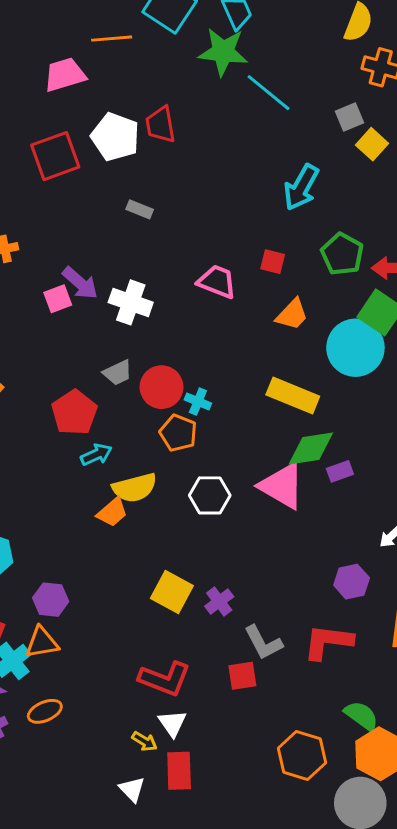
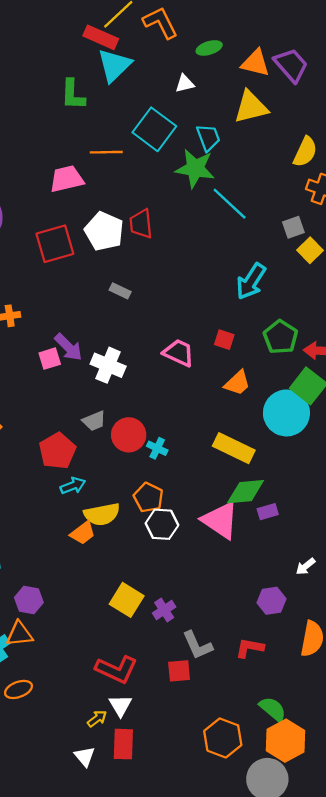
orange pentagon: (178, 433) -> (148, 497), moved
red L-shape: (328, 642) -> (250, 648), size x0.7
yellow arrow: (144, 741) -> (97, 719), turned -72

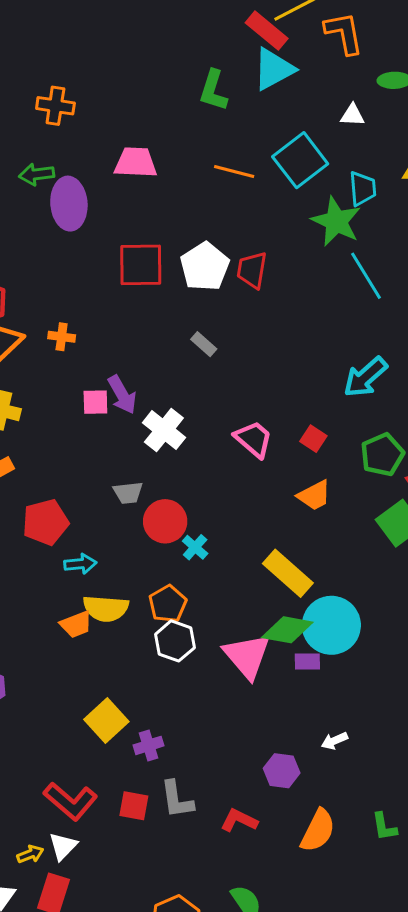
pink trapezoid: (67, 179) -> (136, 162), moved
cyan circle: (286, 413) -> (331, 625), moved
red pentagon: (57, 451) -> (46, 522), moved
red square: (179, 671) -> (134, 806), moved

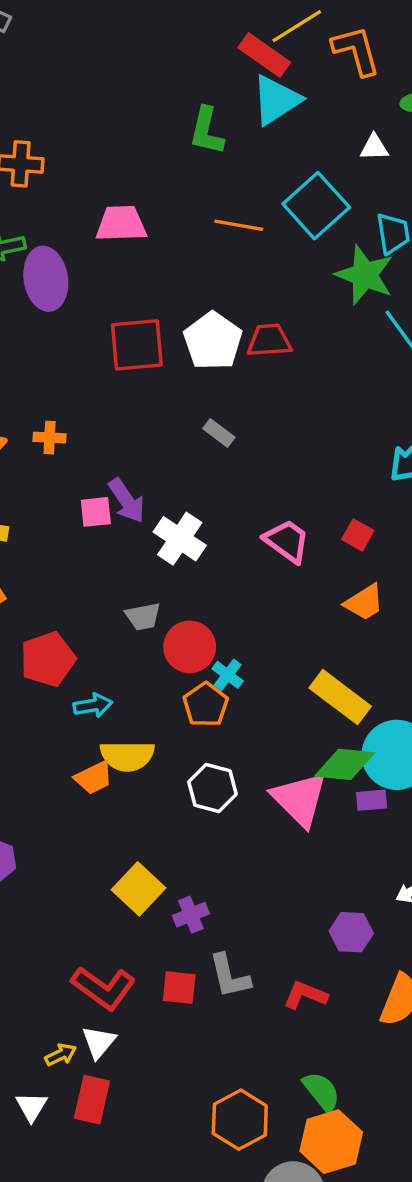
red trapezoid: (252, 270) -> (269, 341), turned 81
orange pentagon: (168, 604) -> (206, 705), moved

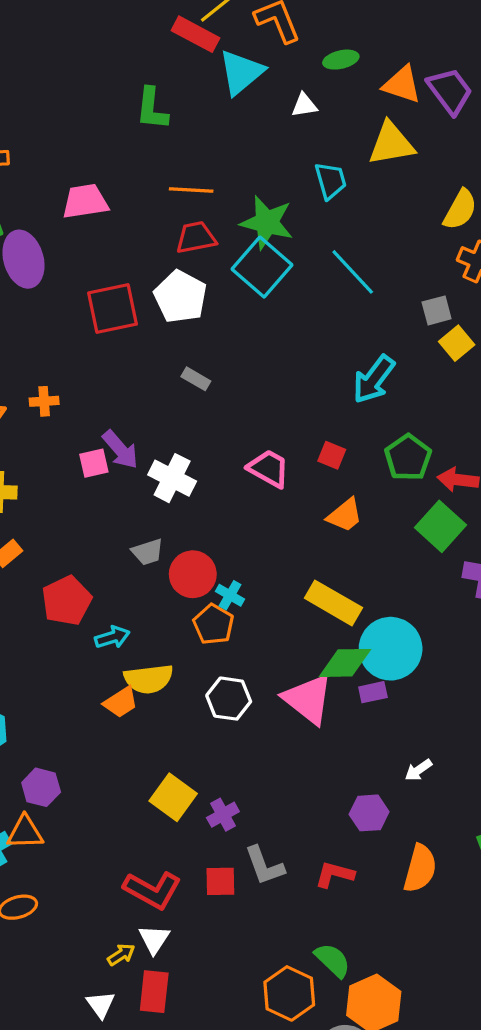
cyan triangle: (276, 100) -> (241, 72), moved
cyan square: (316, 206) -> (262, 267), moved
green star: (365, 275) -> (267, 222), moved
red trapezoid: (269, 341) -> (196, 237), moved
green semicircle: (321, 1092) -> (333, 960), moved

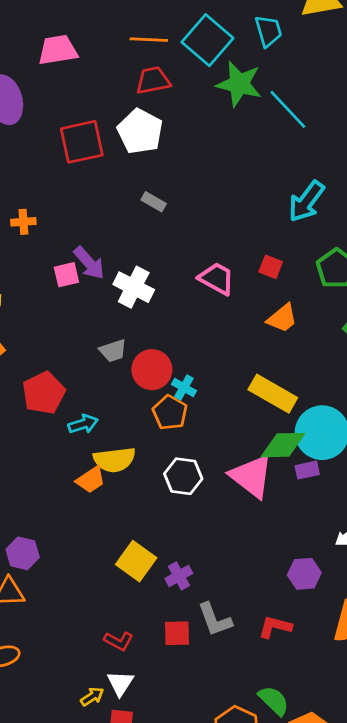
green star: (267, 222) -> (239, 84), moved
cyan square: (262, 267) -> (207, 40), moved
red L-shape: (152, 890) -> (119, 641), size x0.6

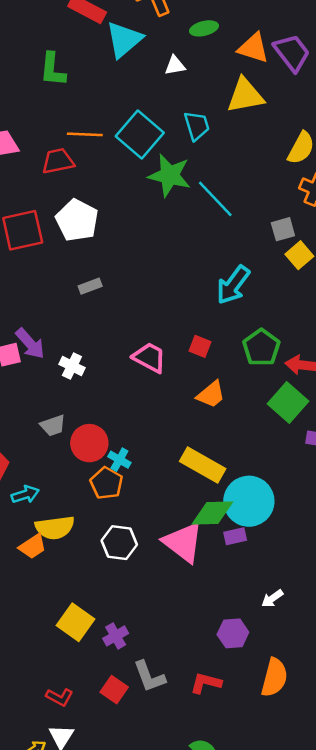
red trapezoid: (153, 80) -> (58, 161), moved
gray rectangle: (154, 202) -> (90, 286), turned -50
white cross: (134, 287) -> (72, 366), size x0.7
red square: (177, 633) -> (114, 690), turned 36

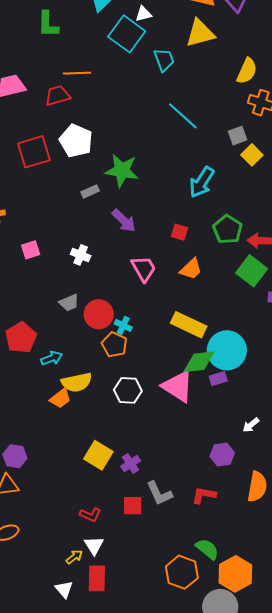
cyan square: (140, 135) -> (127, 34), moved
green star: (170, 175) -> (122, 171), moved
purple arrow: (30, 344) -> (124, 221), moved
pink trapezoid: (149, 358) -> (144, 269), moved, turned 36
red square: (114, 690) -> (133, 506), turned -30

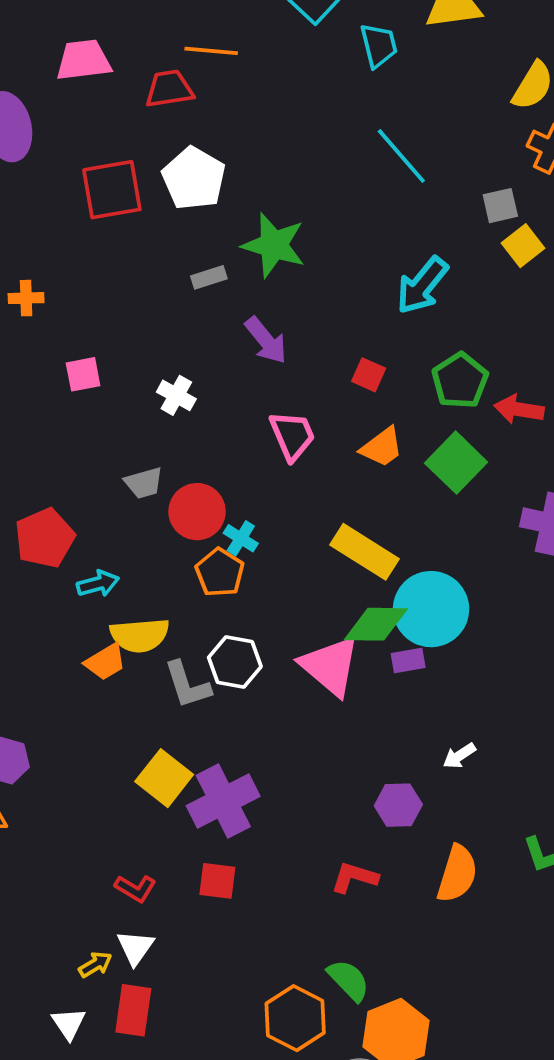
green square: (252, 271) -> (456, 463), moved
purple cross: (131, 464) -> (223, 801), size x1.8
gray L-shape: (159, 493) -> (187, 685), moved

